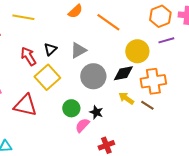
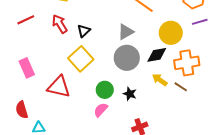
gray triangle: (78, 50) -> (126, 32), moved
red arrow: (28, 56) -> (60, 24), moved
pink semicircle: (82, 125) -> (101, 110), moved

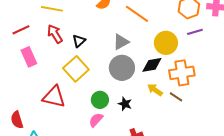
pink rectangle: (27, 68) -> (29, 57), moved

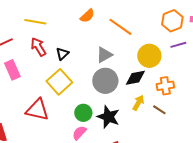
orange cross: (182, 73) -> (165, 86), size x0.7
yellow arrow: (155, 90) -> (138, 103), turned 84
black star: (125, 104) -> (108, 117), size x1.6

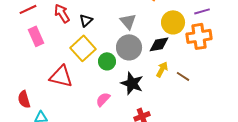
gray triangle: (104, 55) -> (128, 21), turned -42
orange cross: (165, 86) -> (199, 36), moved, size x1.4
green circle: (83, 113) -> (107, 61), moved

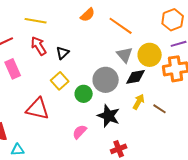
gray triangle: (128, 21) -> (125, 55), moved
yellow square: (83, 48) -> (60, 81), size x0.7

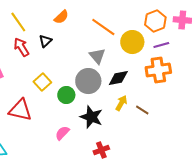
orange semicircle: (88, 15) -> (61, 17), moved
yellow line: (36, 21) -> (18, 22), turned 45
black triangle: (63, 53) -> (45, 41), moved
gray triangle: (125, 55) -> (97, 56), moved
yellow circle: (150, 55) -> (132, 42), moved

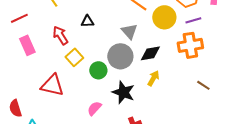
black triangle: (45, 41) -> (87, 21), moved, turned 40
red arrow: (21, 47) -> (60, 35), moved
brown line: (142, 110) -> (203, 85), moved

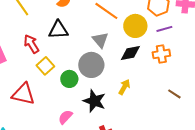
black triangle: (87, 21) -> (58, 30), size x1.5
orange cross: (190, 45) -> (161, 54), size x0.7
black diamond: (150, 53) -> (130, 53), moved

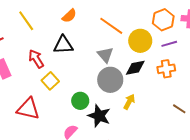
gray circle: (91, 65) -> (110, 80), moved
green circle: (69, 79) -> (80, 101), moved

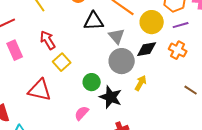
black triangle: (63, 45) -> (94, 21), moved
orange cross: (166, 69) -> (178, 50), turned 36

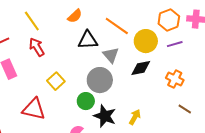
red arrow: (48, 40) -> (37, 47), moved
orange cross: (178, 50) -> (175, 79), moved
gray circle: (122, 61) -> (100, 80), moved
yellow arrow: (141, 83) -> (135, 117), moved

